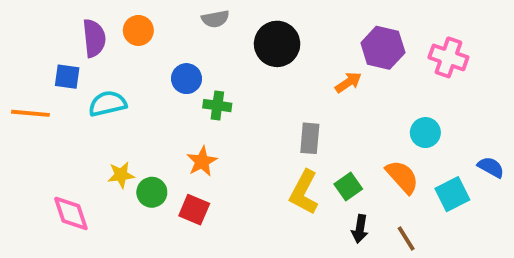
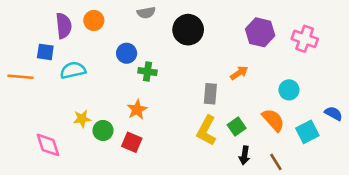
orange arrow: (348, 82) -> (239, 73), moved

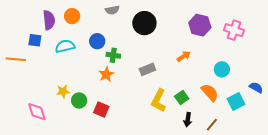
cyan semicircle: (73, 70) -> (65, 46), moved
gray rectangle: (210, 94) -> (147, 69), moved, turned 63
orange star: (137, 110) -> (106, 74), moved
brown line: (276, 162) -> (212, 125), turned 72

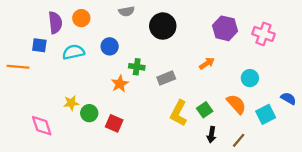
green cross: (113, 55) -> (137, 67), moved

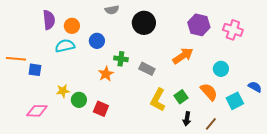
orange circle: (81, 18) -> (72, 26), moved
blue square: (39, 45) -> (35, 70), moved
orange arrow: (207, 63) -> (183, 56), size x1.5
gray rectangle: (166, 78) -> (147, 69), turned 49
pink diamond: (42, 126) -> (37, 111), turned -70

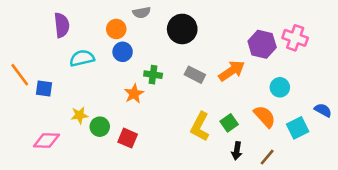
purple hexagon: (199, 25) -> (262, 44), moved
orange circle: (72, 26) -> (116, 29), moved
orange line: (16, 59) -> (20, 75), turned 48
gray rectangle: (147, 69) -> (195, 75), moved

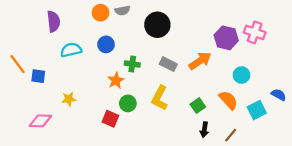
orange circle: (116, 29) -> (101, 13), moved
green circle: (100, 127) -> (128, 103), moved
yellow L-shape: (200, 127) -> (160, 98), moved

